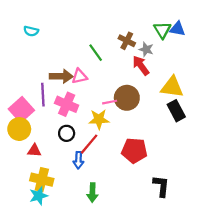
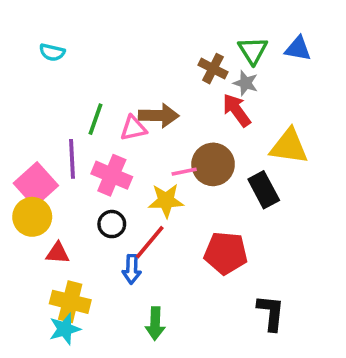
green triangle: (162, 30) -> (253, 50), moved
green line: (96, 53) -> (96, 119), moved, turned 54
brown arrow: (61, 76) -> (159, 116), moved
black rectangle: (176, 111) -> (264, 190), moved

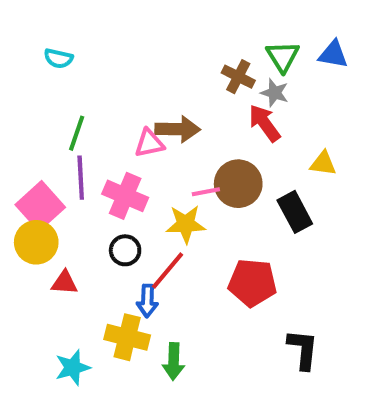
green line: (96, 119) -> (77, 133), moved
yellow triangle: (289, 146) -> (323, 163), size x0.6
yellow cross: (70, 302) -> (127, 337), moved

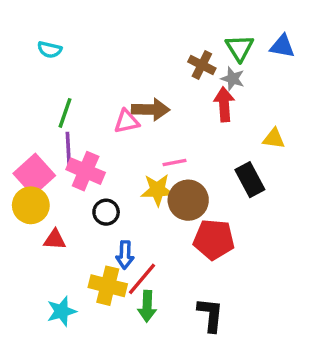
red arrow: (264, 123) -> (224, 104), turned 32
brown circle: (238, 184) -> (188, 200), moved
pink cross: (125, 196) -> (86, 171), moved
red line: (168, 271) -> (142, 279), moved
black L-shape: (303, 349) -> (210, 315), moved

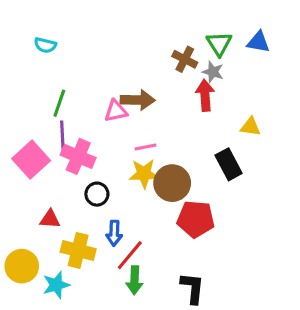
pink line: (175, 163) -> (146, 147), moved
yellow circle: (31, 205) -> (22, 266), moved
yellow cross: (108, 286) -> (78, 250), moved

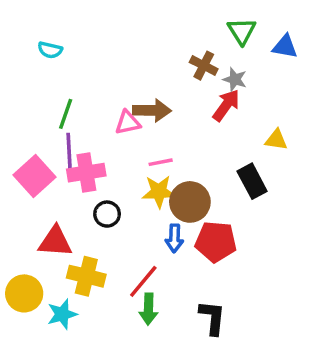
green triangle: (219, 44) -> (242, 31), moved
red arrow: (205, 95) -> (226, 105), turned 40
pink cross: (78, 156) -> (86, 173), turned -32
red triangle: (50, 219) -> (55, 242), size x1.5
blue arrow: (114, 233) -> (174, 238), moved

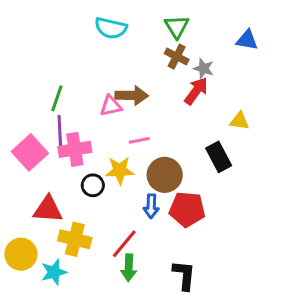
green triangle: (242, 31) -> (177, 27), moved
cyan semicircle: (50, 50) -> (111, 28), moved, size x1.5
yellow star: (159, 192) -> (120, 170), moved

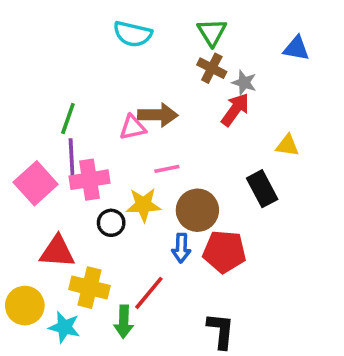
green arrow: (129, 268) -> (124, 322), moved
cyan star: (54, 272) -> (64, 327), turned 30

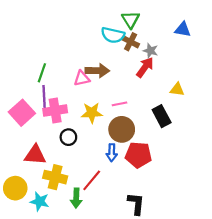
cyan semicircle: (133, 34) -> (113, 35), moved
pink line: (167, 169) -> (119, 104), moved
yellow star: (143, 205) -> (92, 113), moved

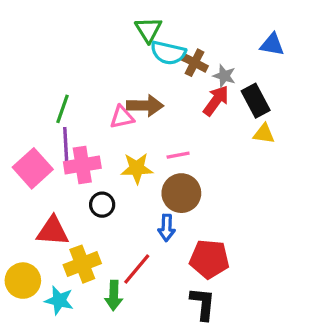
green triangle: (131, 20) -> (148, 30), moved
black rectangle: (162, 116) -> (256, 101), moved
red pentagon: (138, 155) -> (209, 259), moved
yellow cross: (55, 177) -> (82, 264), turned -35

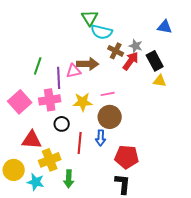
brown cross: (195, 63) -> (116, 51), moved
purple line: (66, 145) -> (59, 78), moved
red line: (137, 269) -> (80, 143), moved, turned -35

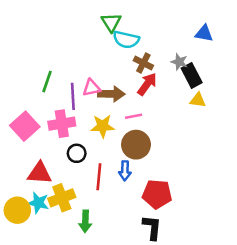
gray star: (136, 46) -> (179, 62), moved
red arrow: (131, 61) -> (147, 84), moved
brown arrow: (88, 64) -> (111, 94), moved
cyan star: (36, 182) -> (38, 203), moved

